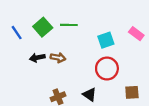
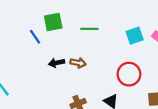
green square: (43, 27) -> (53, 22), moved, turned 30
cyan square: (106, 40) -> (135, 36), moved

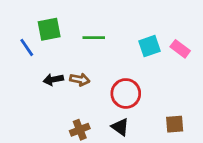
red circle: (129, 74) -> (126, 93), moved

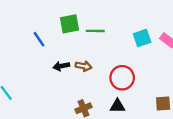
green square: (49, 29) -> (69, 24), moved
black triangle: (120, 127) -> (117, 106), turned -35

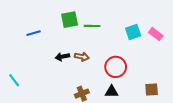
blue line: (39, 39) -> (34, 33), moved, turned -72

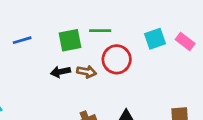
green square: (70, 20) -> (70, 40), moved
red circle: (116, 67) -> (117, 59), moved

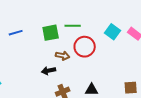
cyan square: (155, 39) -> (113, 32), turned -35
black arrow: (60, 72) -> (49, 71), moved

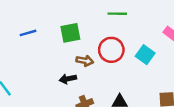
green line: (73, 26) -> (117, 14), moved
cyan square: (113, 32) -> (145, 55), moved

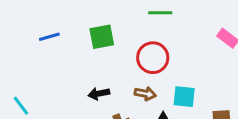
cyan square: (145, 55) -> (184, 97), moved, turned -30
brown arrow: (85, 61) -> (145, 94), moved

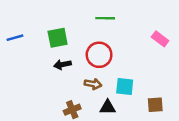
black arrow: (99, 94) -> (62, 65), moved

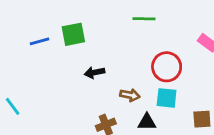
green square: (58, 38) -> (73, 34), moved
red circle: (99, 55) -> (167, 67), moved

